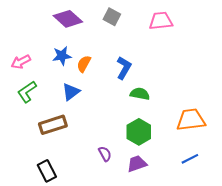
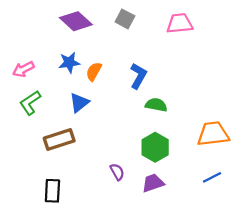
black rectangle: (47, 171) -> (52, 191), turned 30

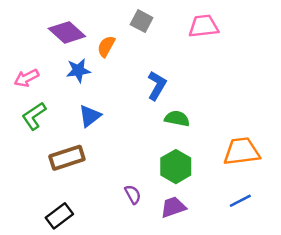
purple diamond: (76, 21) -> (67, 32), moved
orange semicircle: (94, 71) -> (106, 46), moved
black rectangle: (52, 191) -> (59, 216), turned 50

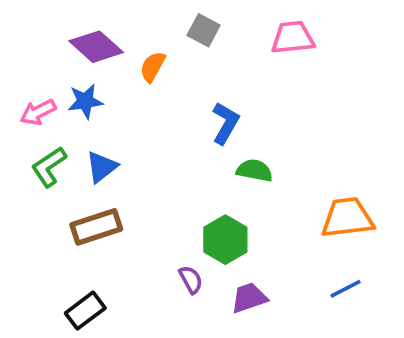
blue star: (78, 70) -> (85, 101), moved
blue triangle: (90, 116) -> (102, 167), moved
green hexagon: (176, 167) -> (225, 240), moved

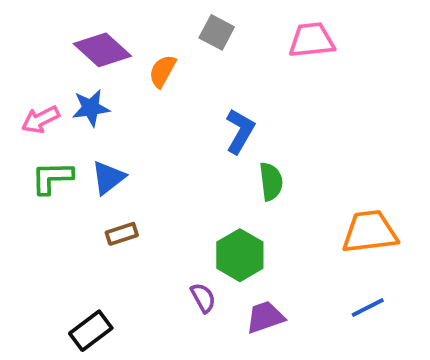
green L-shape: (49, 167) -> (52, 178), turned 33
green semicircle: (255, 170) -> (271, 182), turned 72
brown rectangle: (96, 227) -> (122, 234), moved, size x0.6

